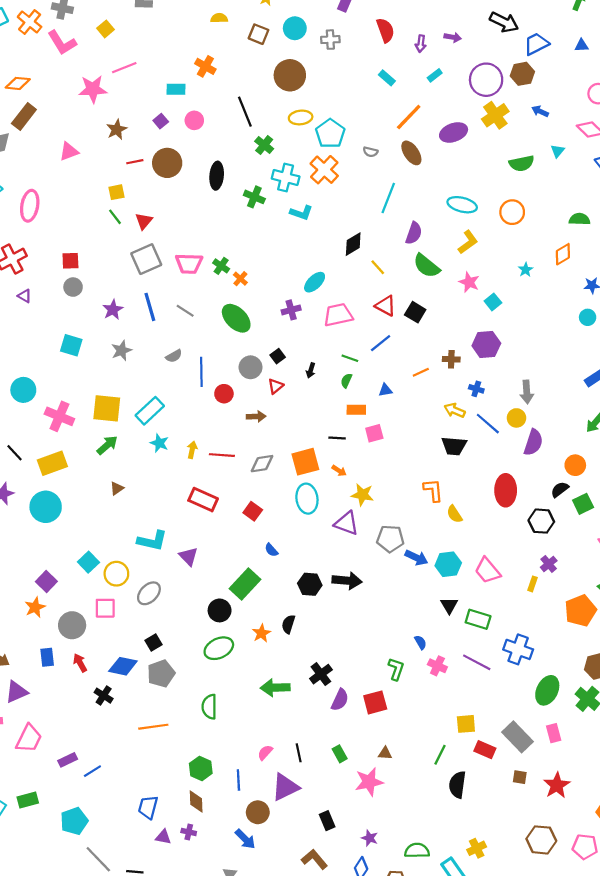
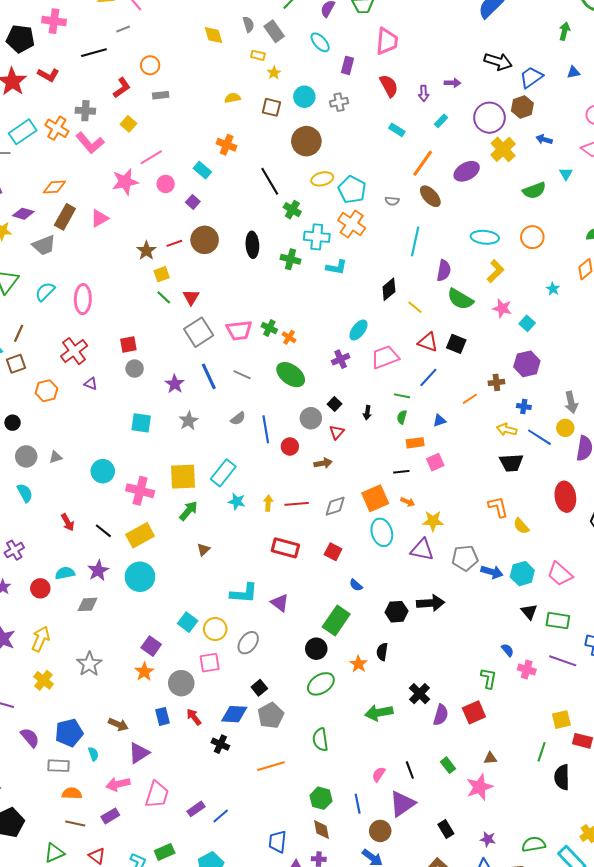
cyan rectangle: (176, 89) -> (202, 170), turned 48
pink circle: (194, 120) -> (166, 184), moved
brown star: (117, 129) -> (146, 251), moved
pink triangle: (69, 151) -> (99, 218), moved

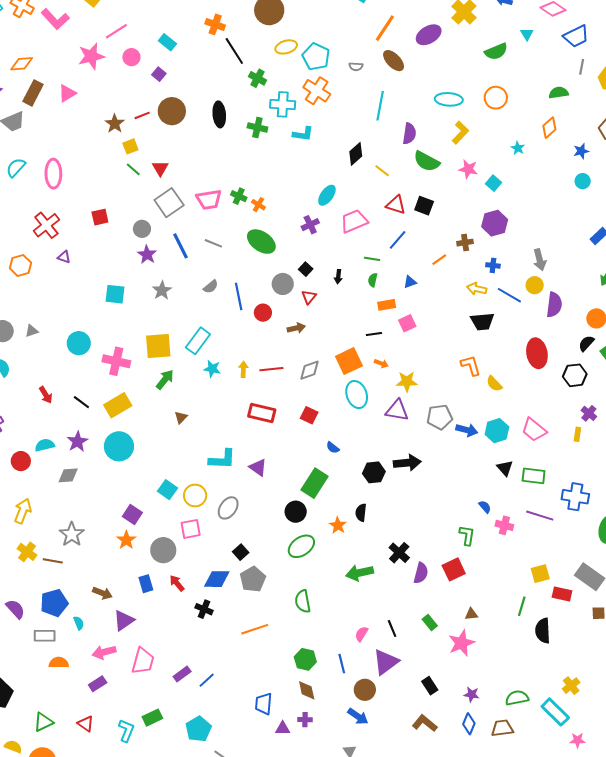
orange cross: (227, 145) -> (215, 24), moved
gray circle: (135, 369) -> (142, 229), moved
brown line: (75, 824) -> (53, 561), moved

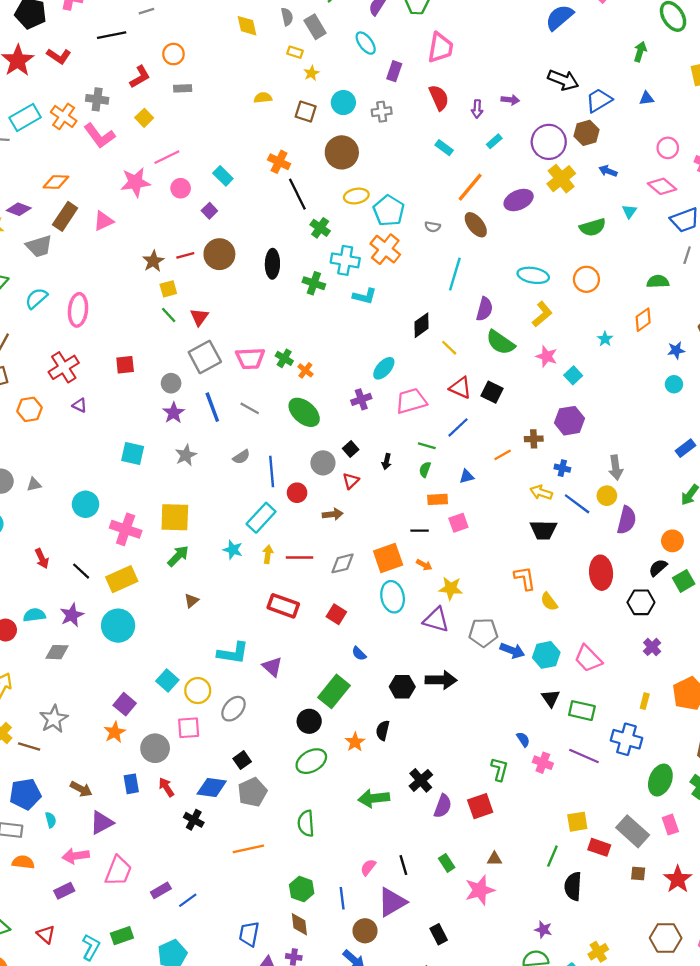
cyan rectangle: (198, 341) -> (261, 518), moved
yellow rectangle: (577, 434) -> (645, 701), moved
purple star: (472, 694) -> (543, 930), moved

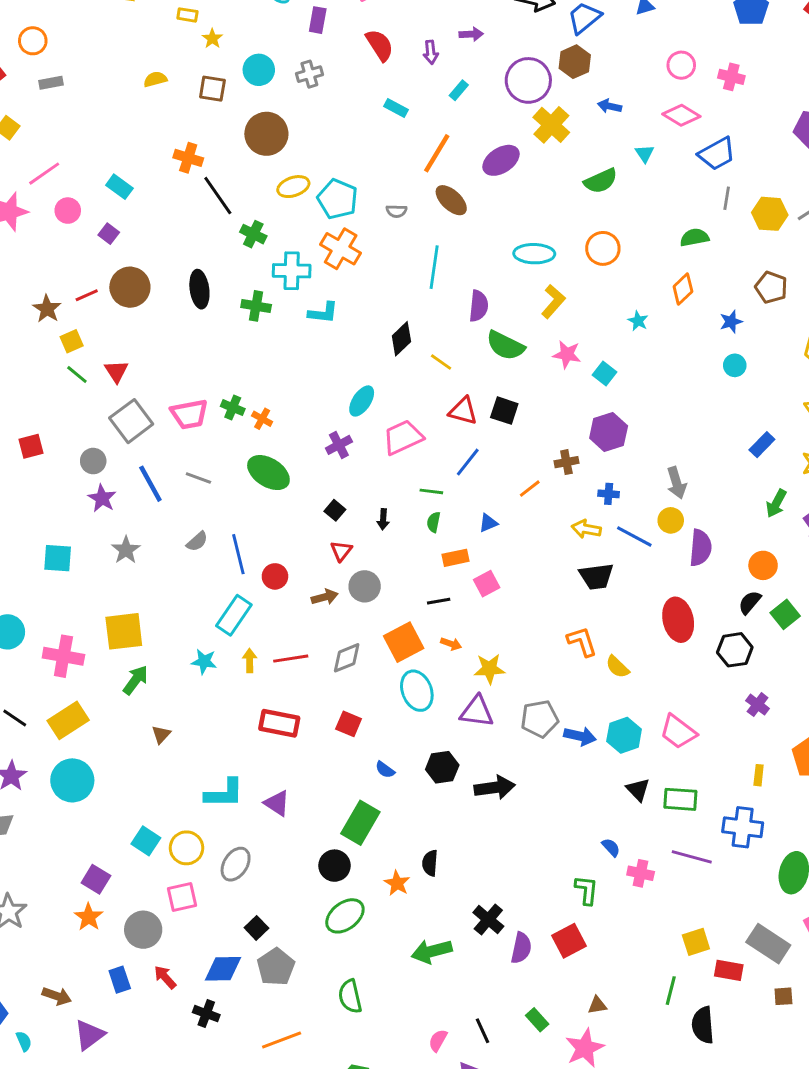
gray circle: (323, 463) -> (365, 586), moved
black hexagon: (402, 687) -> (442, 767), moved

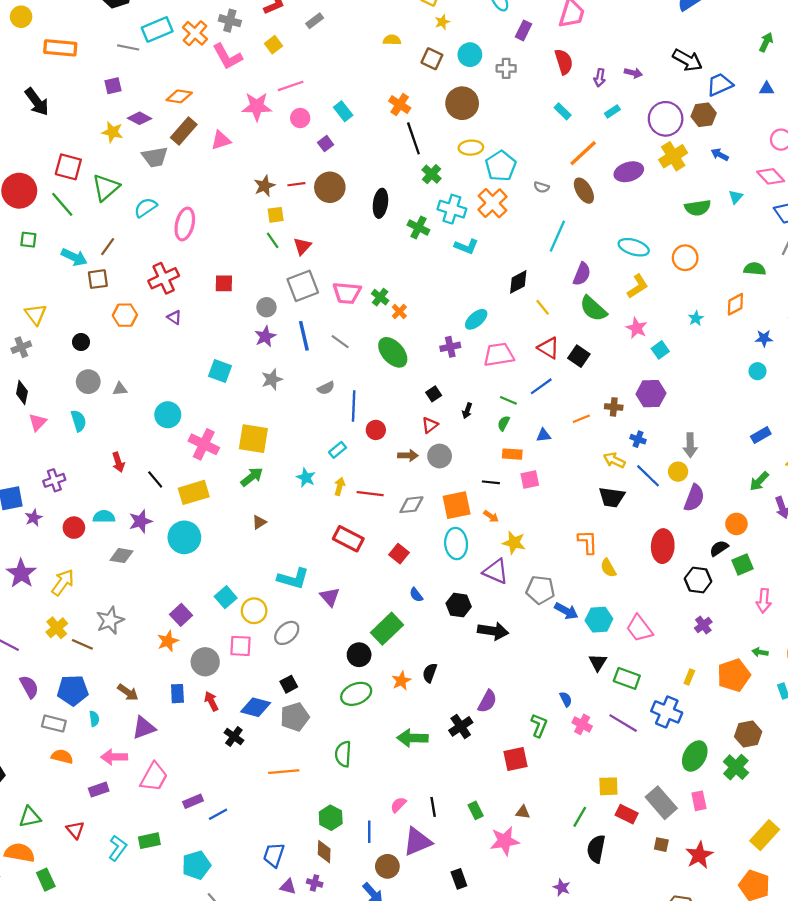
gray rectangle: (51, 83) -> (315, 21), turned -42
cyan rectangle: (234, 615) -> (338, 450), size x0.6
purple semicircle: (521, 948) -> (487, 701), moved

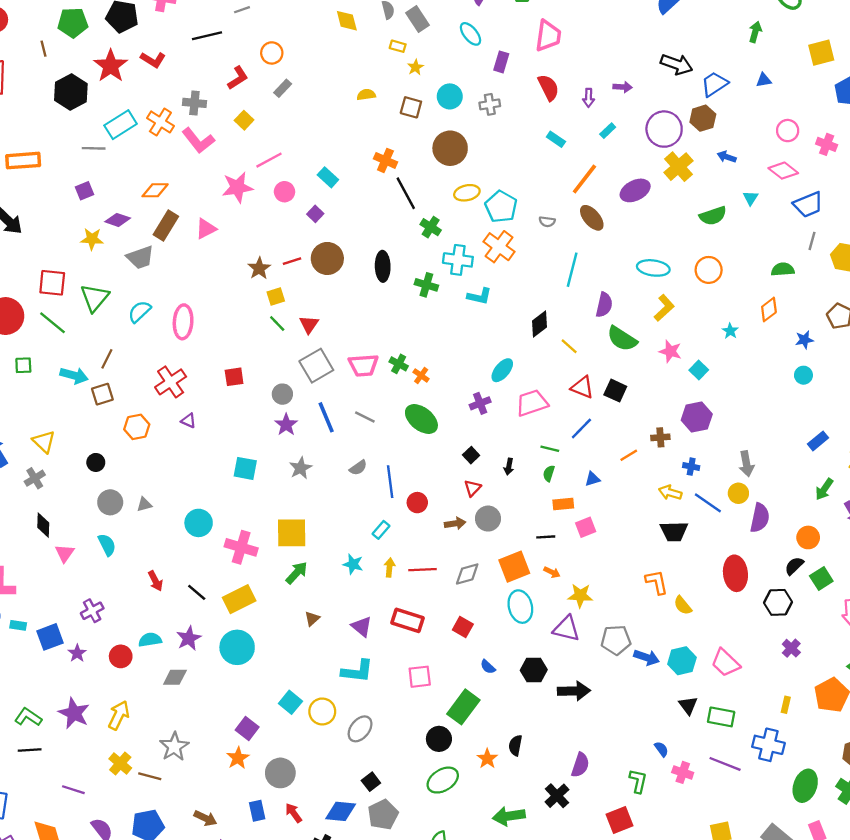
purple triangle: (330, 597) -> (362, 626), moved
pink square: (241, 646) -> (420, 677), moved

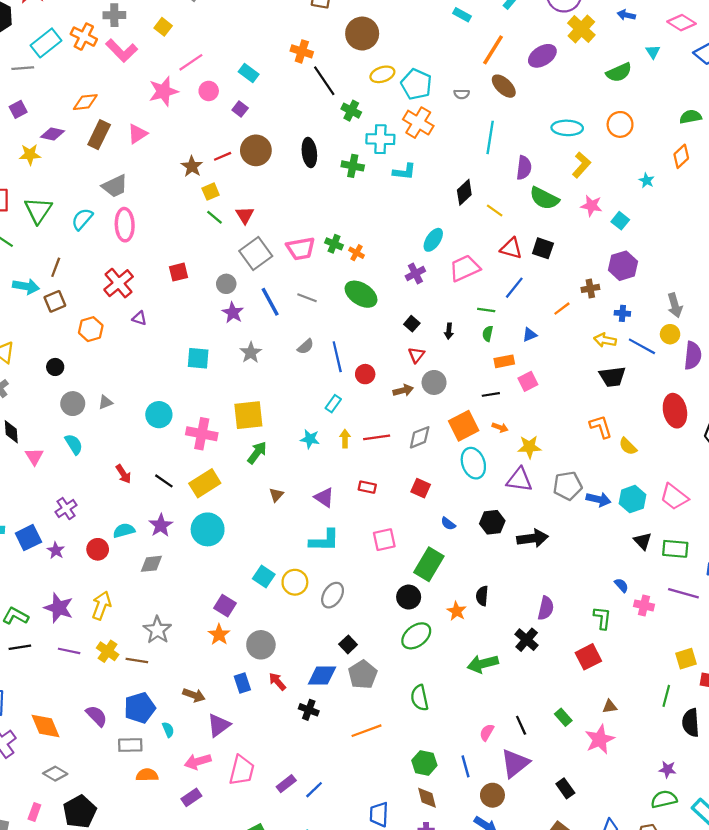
gray trapezoid: (140, 257) -> (115, 186), moved
red rectangle: (408, 620) -> (367, 487), size x0.6
purple line: (73, 790) -> (69, 651), moved

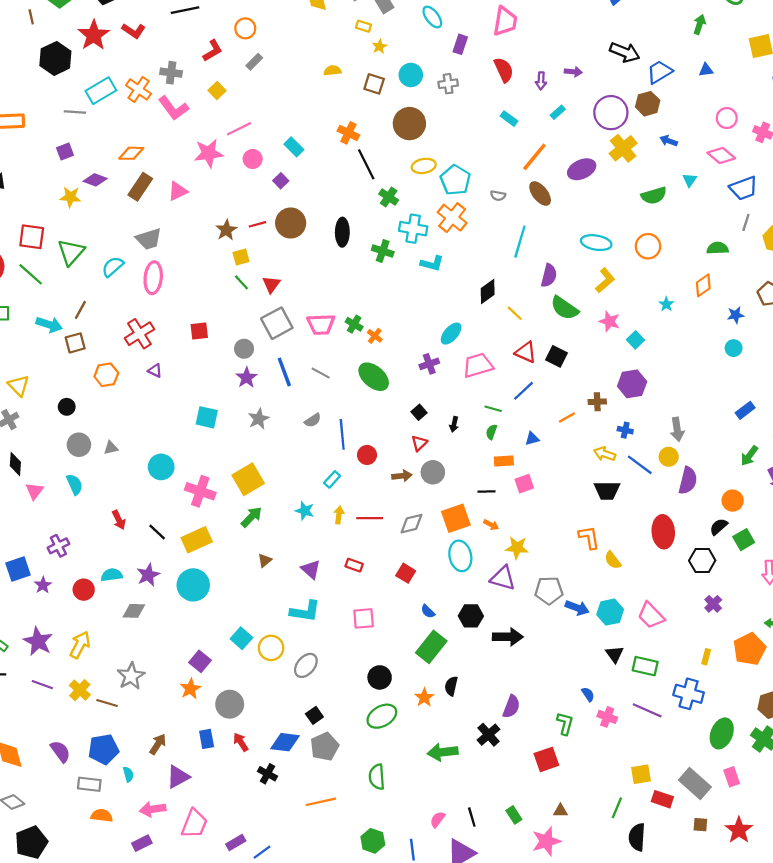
yellow square: (248, 415) -> (248, 479), turned -32
green rectangle: (429, 564) -> (431, 647), moved
brown arrow: (194, 695) -> (158, 744), turned -85

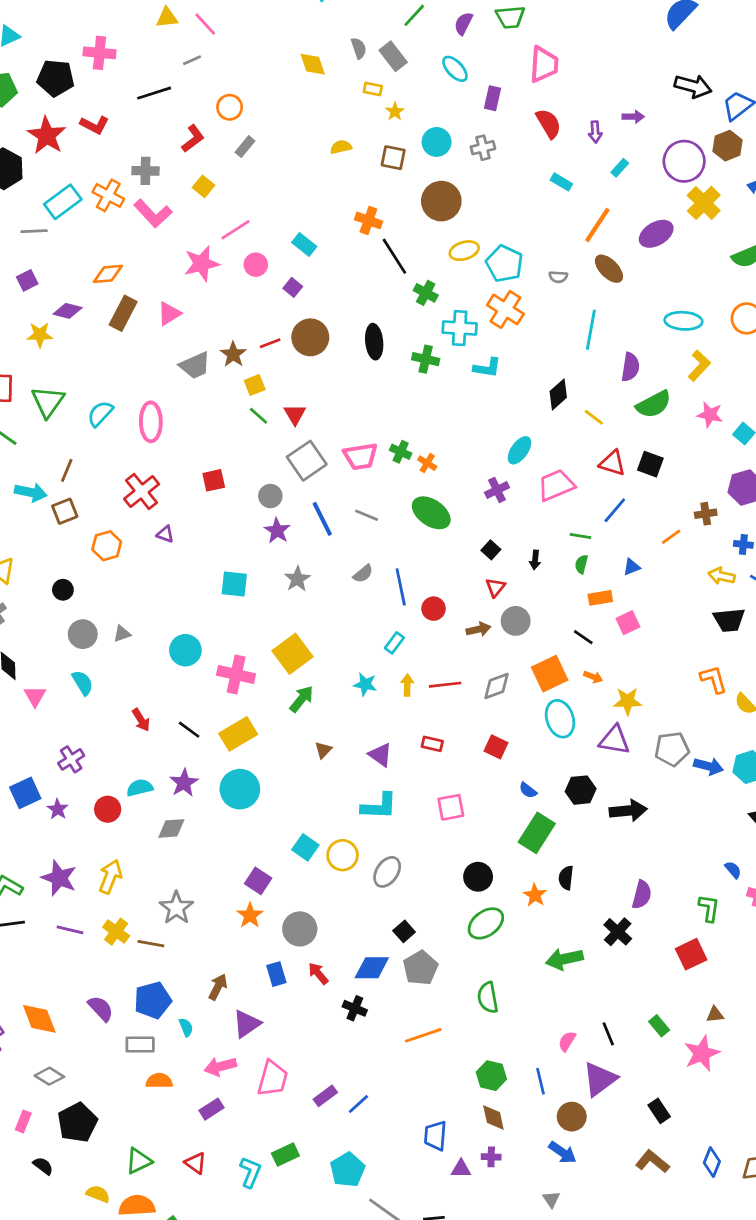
gray trapezoid: (149, 239) -> (195, 366), moved
green semicircle: (565, 308) -> (654, 404), turned -56
black line: (486, 491) -> (583, 637), turned 42

